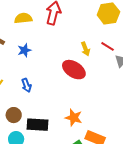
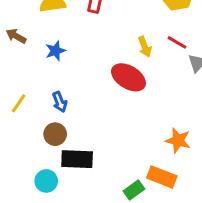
brown circle: (14, 115) -> (55, 134), moved
orange star: (74, 118) -> (178, 140), moved

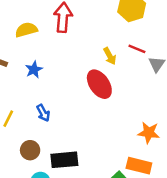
red ellipse: (129, 77) -> (99, 84), turned 32
brown circle: (55, 134) -> (30, 150), moved

